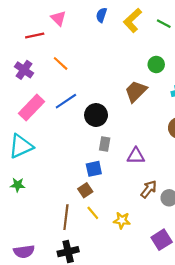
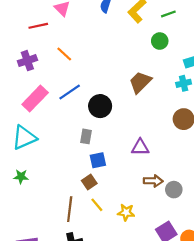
green line: (164, 24) -> (168, 14), turned -48
green circle: (156, 64) -> (160, 41), moved
purple cross: (24, 70) -> (27, 61), turned 36
gray rectangle: (105, 144) -> (86, 136), moved
brown arrow: (149, 189) -> (153, 181), turned 54

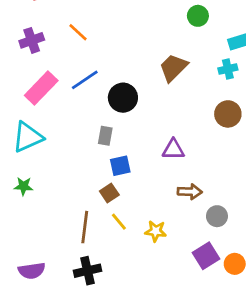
gray circle: (174, 190) -> (217, 216), moved

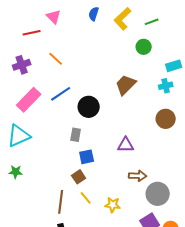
gray circle: (217, 216) -> (158, 194), size x1.5

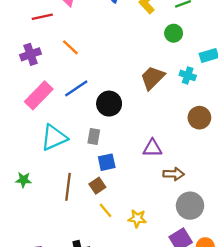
cyan cross: (166, 86) -> (188, 75), moved, turned 32
cyan triangle: (19, 136) -> (54, 138), moved
brown arrow: (138, 176) -> (174, 174), moved
brown line: (61, 202) -> (68, 187), moved

